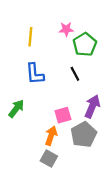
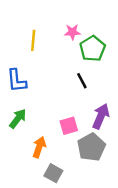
blue L-shape: (35, 74) -> (17, 81), moved
orange arrow: (51, 136) -> (39, 147), moved

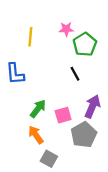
green arrow: (18, 119) -> (38, 109), moved
orange arrow: (39, 147) -> (36, 135), turned -54

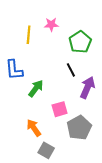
pink star: (66, 29) -> (51, 24), moved
purple arrow: (92, 106) -> (87, 87), moved
green arrow: (38, 109) -> (36, 88), moved

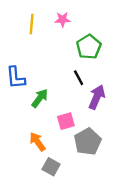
pink star: (51, 24) -> (63, 19), moved
yellow line: (29, 35) -> (32, 24), moved

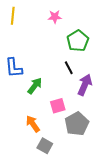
yellow line: (32, 24) -> (13, 16), moved

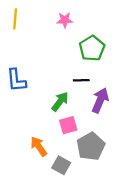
black line: (69, 68) -> (81, 80), turned -64
green arrow: (35, 86) -> (60, 101), moved
gray square: (45, 146) -> (61, 165), moved

